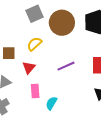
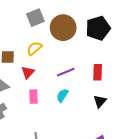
cyan semicircle: (51, 103) -> (62, 95), moved

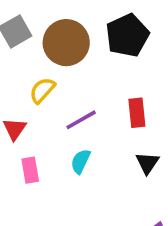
yellow semicircle: (34, 48) -> (42, 90), moved

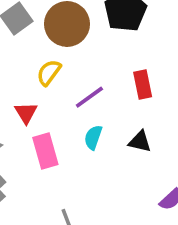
black triangle: (147, 163) -> (140, 142), moved, turned -45
pink rectangle: (30, 170) -> (45, 151), size x1.4

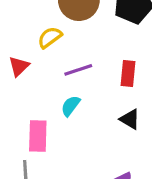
black triangle: (140, 142) -> (130, 119), moved
pink rectangle: (45, 151) -> (38, 136), moved

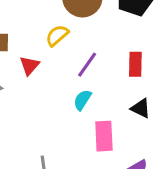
purple line: (78, 70) -> (87, 65), turned -32
pink rectangle: (38, 136) -> (104, 136), moved

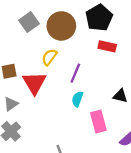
red rectangle: (135, 64) -> (107, 46), moved, turned -66
red triangle: (30, 66) -> (34, 83), size x1.6

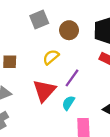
brown circle: (61, 26) -> (69, 30), size x0.7
red triangle: (34, 83) -> (44, 91), moved

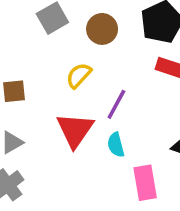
cyan semicircle: (68, 103) -> (116, 145), turned -40

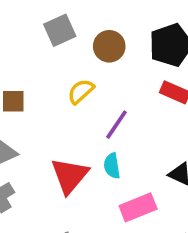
red triangle: (75, 130) -> (70, 176), moved
pink rectangle: (145, 183) -> (138, 207), turned 72

